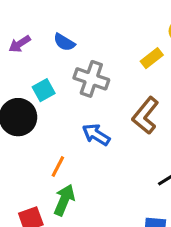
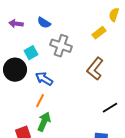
purple arrow: (20, 44) -> (16, 24), turned 40
blue arrow: (96, 135) -> (44, 79), moved

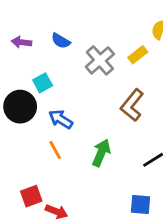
gray cross: (61, 46) -> (100, 60), moved, turned 30
orange line: (40, 101) -> (55, 150), turned -56
green arrow: (44, 122) -> (101, 153), moved

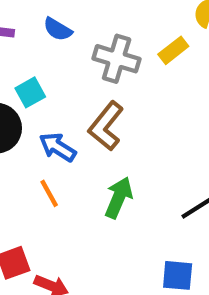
gray cross: (100, 60) -> (117, 59), turned -32
brown L-shape: (132, 105) -> (106, 126), moved

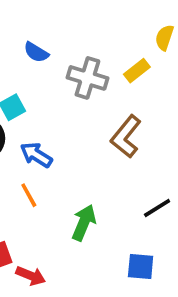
brown L-shape: (106, 126) -> (126, 137), moved
green arrow: (119, 198) -> (84, 223), moved

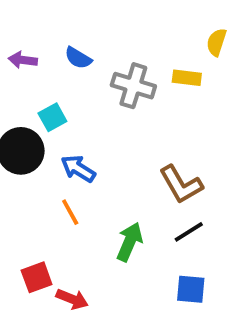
yellow rectangle: (137, 71) -> (187, 78), turned 45
brown L-shape: (126, 137) -> (181, 184), moved, turned -69
black line: (157, 208) -> (189, 232), moved

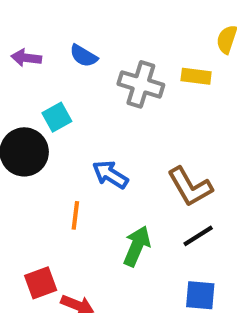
blue arrow: (78, 169) -> (110, 174), moved
orange line: (70, 212) -> (75, 215), turned 36

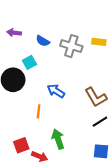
blue semicircle: (84, 56) -> (43, 41), moved
green arrow: (137, 246) -> (58, 139), moved, turned -42

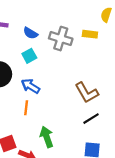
cyan square: (29, 62) -> (29, 56), moved
blue arrow: (56, 91) -> (30, 86), moved

